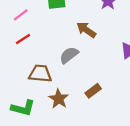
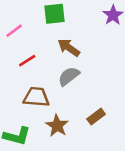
brown arrow: (86, 30) -> (69, 48), moved
red line: (23, 39) -> (27, 61), moved

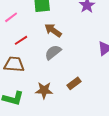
brown trapezoid: (36, 97) -> (14, 64), moved
brown star: (57, 126) -> (44, 90), turned -30

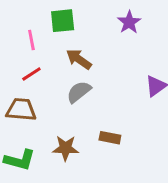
pink line: (11, 17) -> (31, 40), moved, turned -64
brown rectangle: (74, 83) -> (110, 138), turned 48

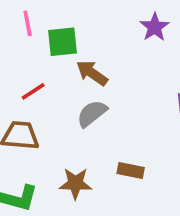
green square: (63, 21) -> (63, 42), moved
pink line: (31, 40) -> (28, 23), moved

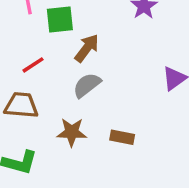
brown arrow: (92, 73) -> (87, 48), turned 92
brown star: (75, 183) -> (72, 132), moved

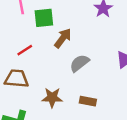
gray semicircle: (87, 85) -> (79, 63), moved

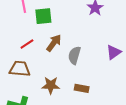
brown arrow: (63, 38) -> (54, 43), moved
gray semicircle: (79, 63) -> (74, 55), turned -36

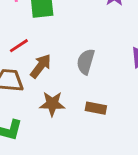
brown arrow: (54, 43) -> (41, 66), moved

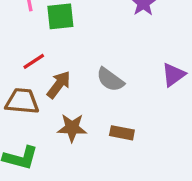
gray semicircle: (86, 62) -> (110, 80), turned -70

